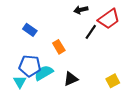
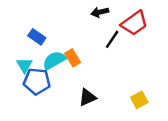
cyan semicircle: (44, 73) -> (54, 60), moved
cyan triangle: (20, 82) -> (24, 65), moved

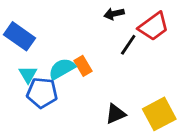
blue rectangle: (37, 37) -> (19, 36), moved, size x1.5
black triangle: (87, 97) -> (115, 114), moved
yellow square: (139, 100) -> (159, 114), size x1.6

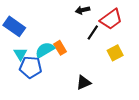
yellow square: (159, 114) -> (115, 53), moved, size x0.7

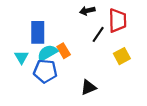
red trapezoid: (111, 19) -> (118, 20), turned -55
blue rectangle: (14, 26) -> (38, 32), moved, turned 55
blue pentagon: (31, 67) -> (45, 71), moved

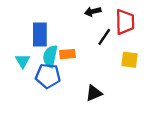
orange rectangle: (64, 51) -> (67, 54), turned -64
cyan semicircle: (47, 53) -> (50, 56), turned -48
yellow square: (122, 56) -> (129, 60), turned 35

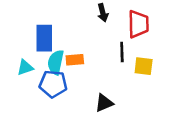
black arrow: (93, 11) -> (103, 13), turned -91
black line: (104, 37) -> (122, 52), moved, turned -36
cyan triangle: (23, 61) -> (25, 67), turned 42

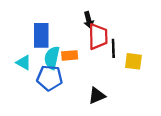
black arrow: (103, 13) -> (89, 20), moved
red trapezoid: (138, 24) -> (98, 37), moved
cyan triangle: (25, 67) -> (24, 63), turned 49

